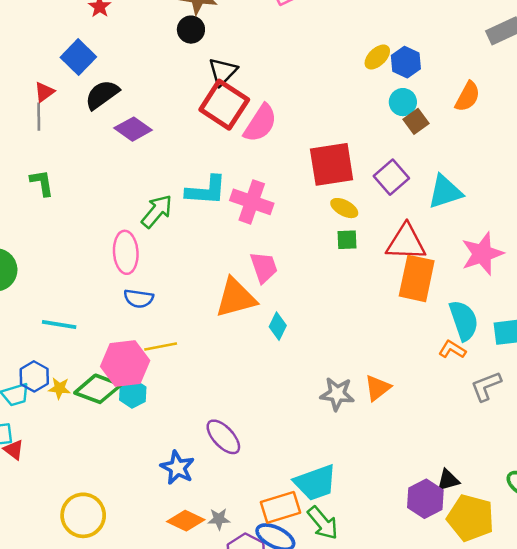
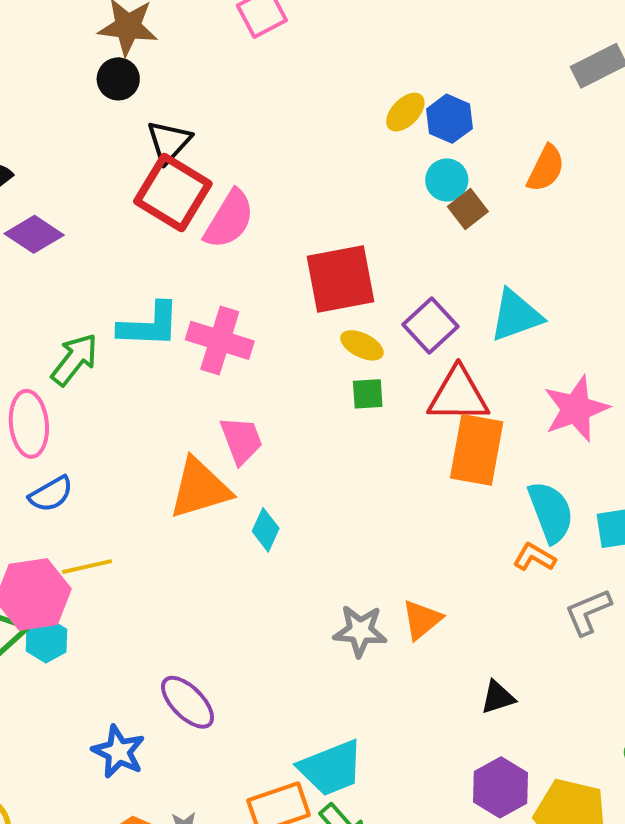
purple square: (391, 177) -> (430, 326), moved
blue semicircle: (139, 298) -> (51, 494), turned -36
black triangle: (448, 480) -> (498, 697), moved

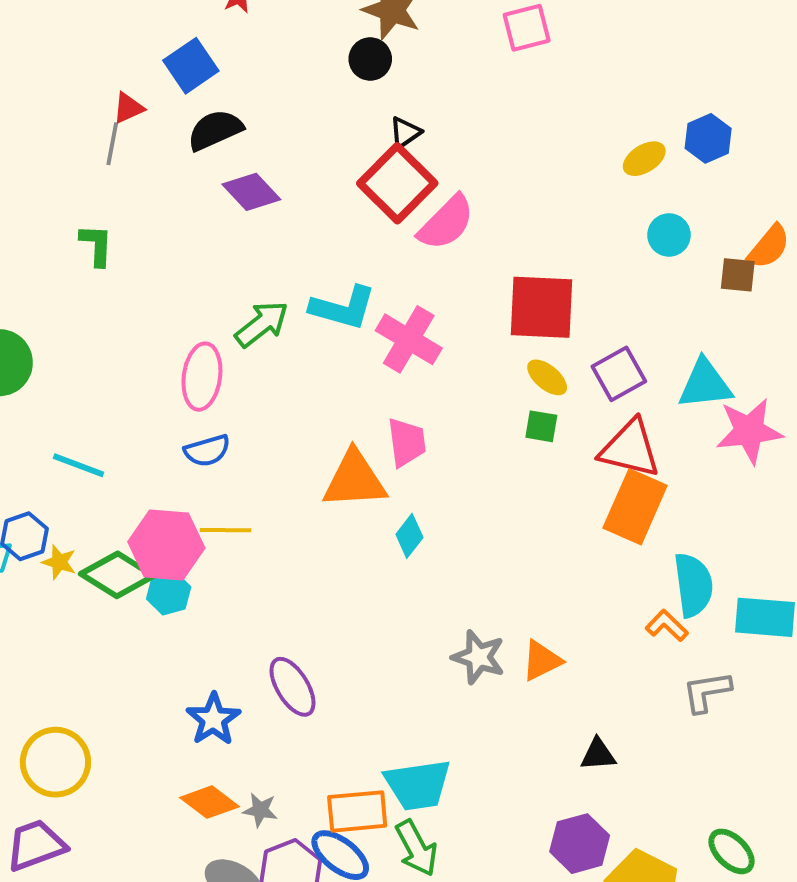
blue hexagon: (449, 119) -> (708, 138), moved
black triangle: (169, 142) -> (405, 133), size x0.7
brown square: (468, 209) -> (738, 275), moved, turned 30
pink star: (576, 409) -> (749, 431), moved

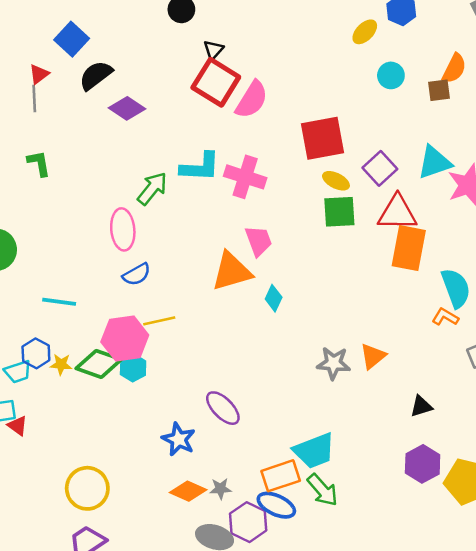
green square: (541, 426) -> (339, 212), size x1.6

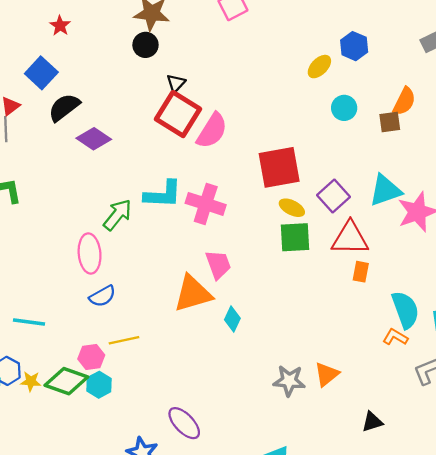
orange rectangle: (409, 248) -> (361, 272), size x0.5
pink hexagon: (125, 338) -> (91, 357), size x0.6

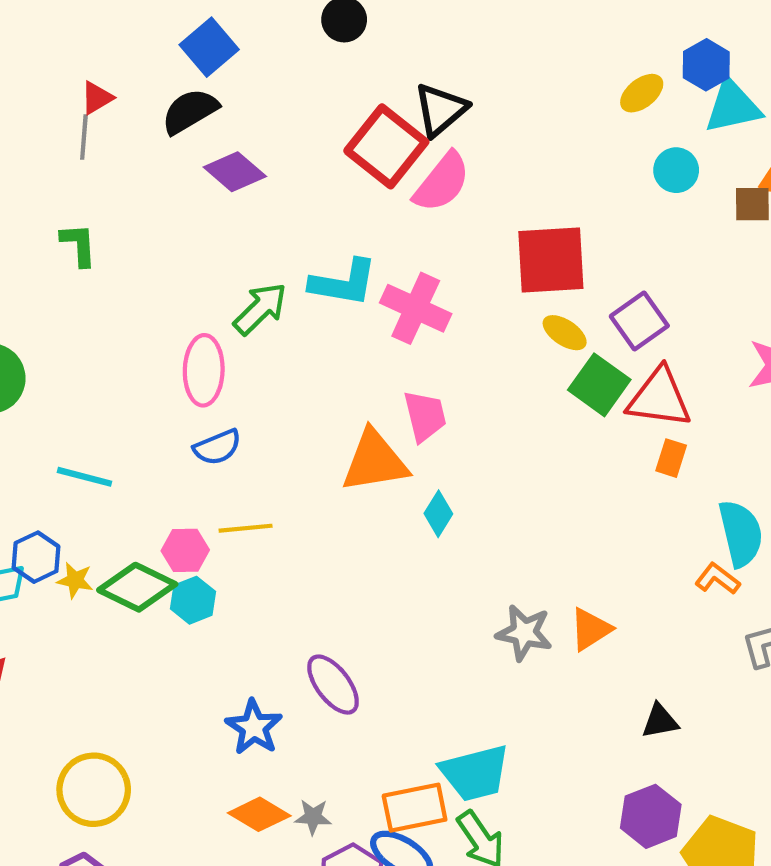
blue square: (41, 73) -> (209, 47), moved
black triangle: (176, 83) -> (441, 110), moved, size x1.6
cyan triangle: (385, 190) -> (733, 106), moved
green square: (295, 237) -> (599, 385), moved, turned 32

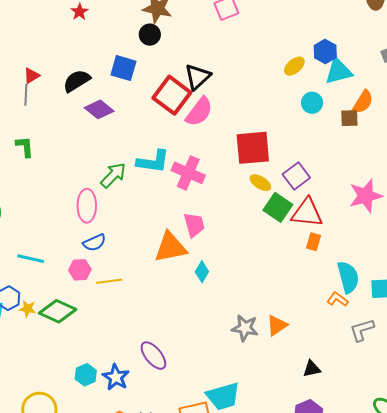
blue square: (209, 47) -> (123, 68), moved, turned -32
pink hexagon: (185, 550) -> (80, 270), moved
cyan hexagon: (193, 600) -> (86, 375), moved

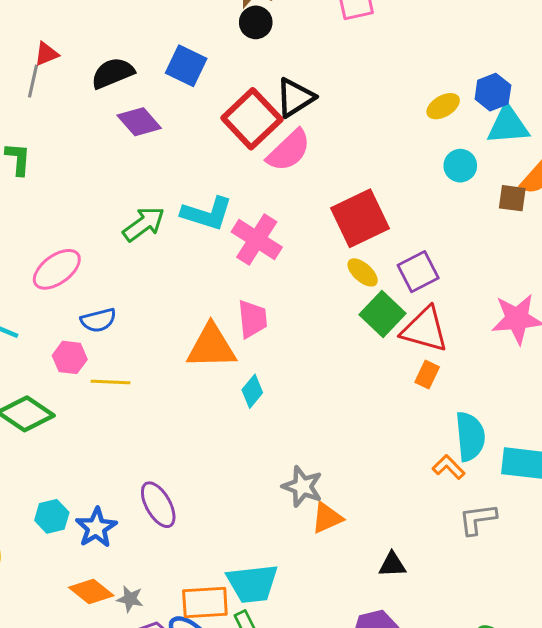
black circle: (150, 35) -> (256, 22), moved
red square: (253, 148) -> (360, 218), turned -30
pink ellipse: (87, 206) -> (57, 269), moved, turned 44
orange triangle: (277, 325) -> (327, 518), moved

